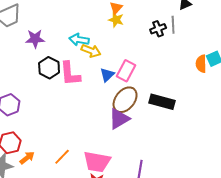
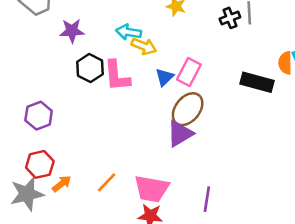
black rectangle: (162, 102) -> (257, 82), moved

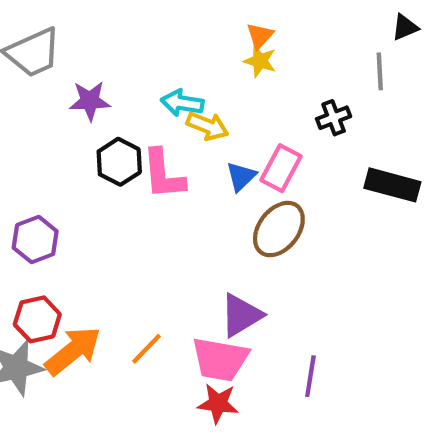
black cross: (230, 18) -> (334, 118), moved
purple triangle: (180, 134) -> (241, 315), moved
orange arrow: (62, 184) -> (73, 351), size x1.8

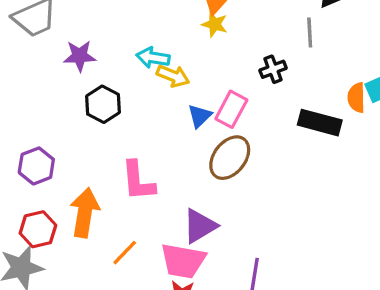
pink L-shape: (163, 174) -> (138, 181), moved
orange arrow: (73, 351) -> (85, 213), moved, turned -42

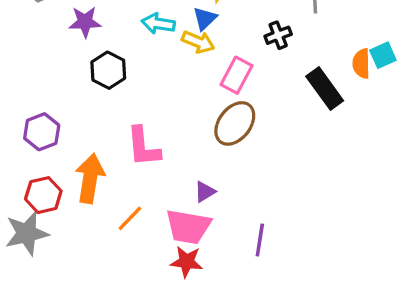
yellow arrow: (173, 76) -> (198, 42), moved
blue triangle: (200, 116) -> (205, 19), moved
black rectangle: (320, 123) -> (325, 88), turned 39
purple triangle: (200, 226) -> (205, 192), size x0.6

